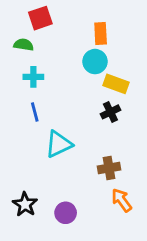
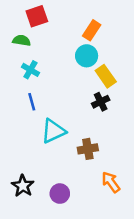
orange rectangle: (101, 34) -> (92, 30), turned 36
cyan cross: (33, 77) -> (30, 70), turned 30
yellow rectangle: (116, 84) -> (106, 76), turned 35
brown cross: (109, 168) -> (88, 149), moved

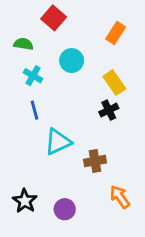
red square: (37, 16) -> (54, 18), moved, turned -30
orange rectangle: (92, 30) -> (116, 33), moved
cyan circle: (87, 56) -> (72, 61), moved

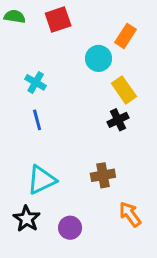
red square: (54, 18) -> (58, 19), turned 30
green semicircle: (23, 44) -> (15, 16), moved
cyan circle: (72, 61) -> (98, 58), moved
cyan triangle: (58, 142) -> (42, 180), moved

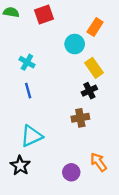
brown cross: (103, 175) -> (80, 118), moved
purple circle: (70, 228) -> (71, 172), moved

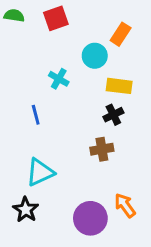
cyan cross: (27, 62) -> (59, 79), moved
yellow rectangle: (94, 68) -> (119, 86), turned -48
purple circle: (71, 172) -> (90, 218), size x1.5

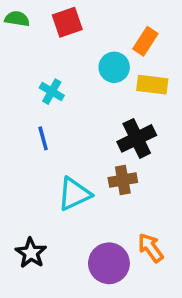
cyan cross: (59, 79) -> (52, 92), moved
yellow rectangle: (119, 86) -> (152, 85), moved
black cross: (113, 115) -> (137, 138), size x1.5
cyan triangle: (40, 172) -> (74, 194), moved

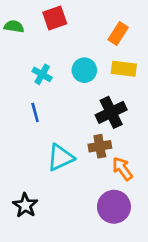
green semicircle: (17, 19) -> (14, 26), moved
cyan circle: (114, 67) -> (84, 70), moved
orange arrow: (151, 248) -> (122, 169), moved
purple circle: (109, 263) -> (114, 207), moved

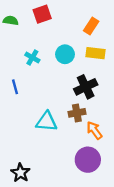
blue line: (35, 112) -> (15, 87), moved
cyan triangle: (60, 157) -> (47, 122), turned 30
black star: (25, 205) -> (20, 173), moved

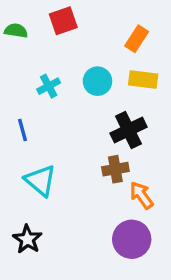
cyan cross: (32, 58) -> (49, 86), turned 32
cyan triangle: (47, 122) -> (40, 181), moved, turned 35
black star: (20, 173) -> (27, 239), moved

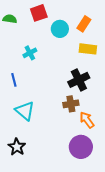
cyan circle: (97, 81) -> (60, 29), moved

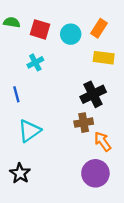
red square: (39, 13) -> (40, 29), moved, turned 36
cyan triangle: (25, 111) -> (29, 131), turned 45

